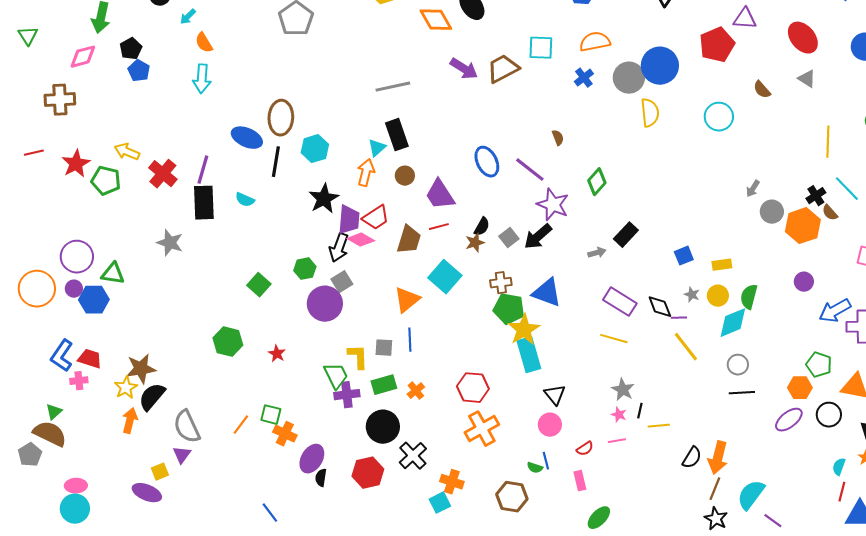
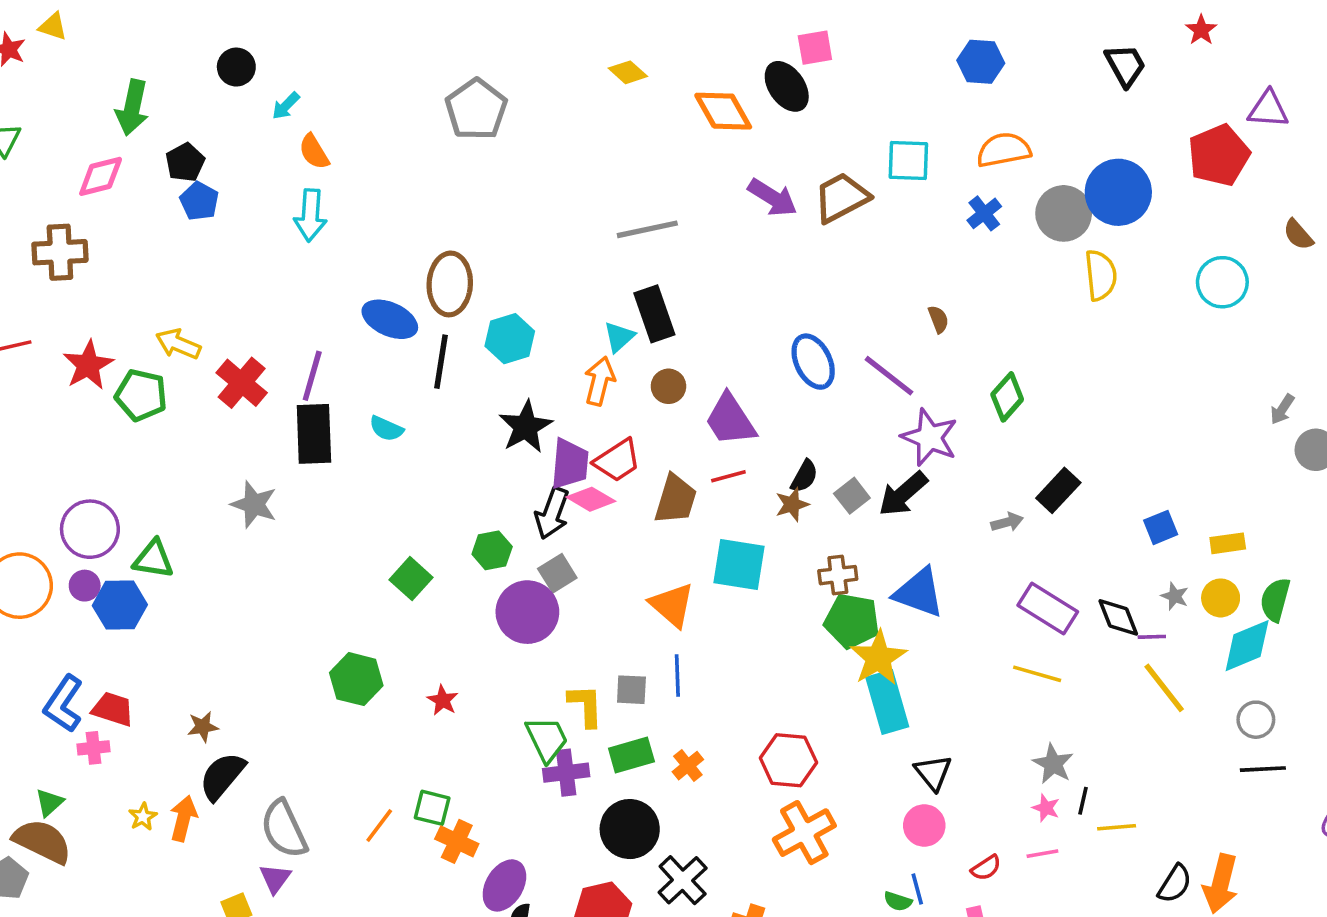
cyan square: (445, 277) -> (739, 564), turned -32
orange triangle: (407, 300) -> (672, 605), turned -40
brown star: (141, 369) -> (203, 727), size x0.6
yellow star: (126, 388) -> (143, 817), moved, size x0.7

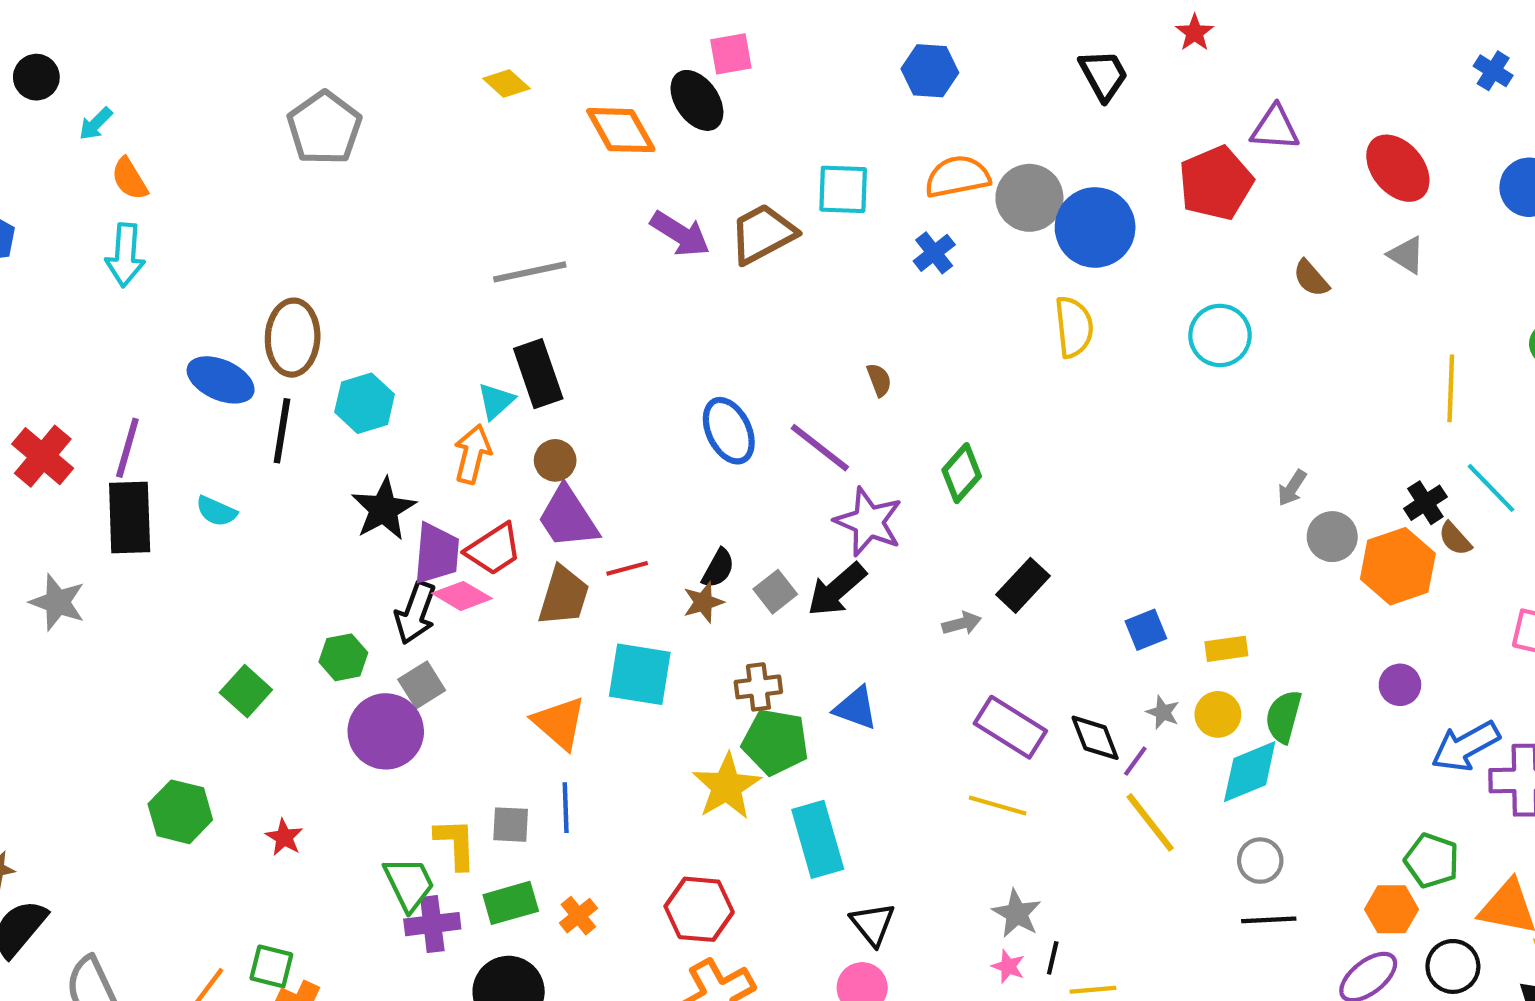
gray circle: (1064, 213) -> (1029, 198), moved
purple trapezoid: (730, 420) -> (568, 518), moved
blue triangle: (919, 593) -> (856, 708), size x0.7
purple line: (1152, 637) -> (1135, 761), turned -52
yellow star: (878, 658) -> (727, 786), moved

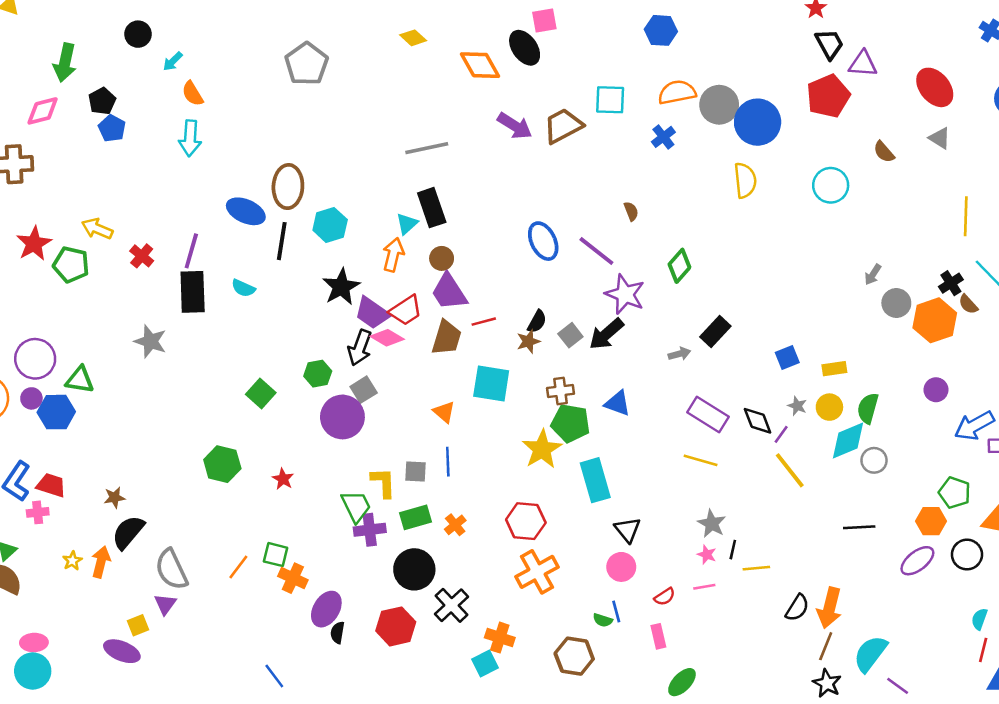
black trapezoid: (1104, 75) -> (829, 44), moved
red cross: (43, 456) -> (142, 256), size x0.7
purple trapezoid: (437, 554) -> (372, 313), turned 120
orange triangle: (559, 723) -> (444, 412), size x0.7
gray circle: (1260, 861) -> (874, 460), moved

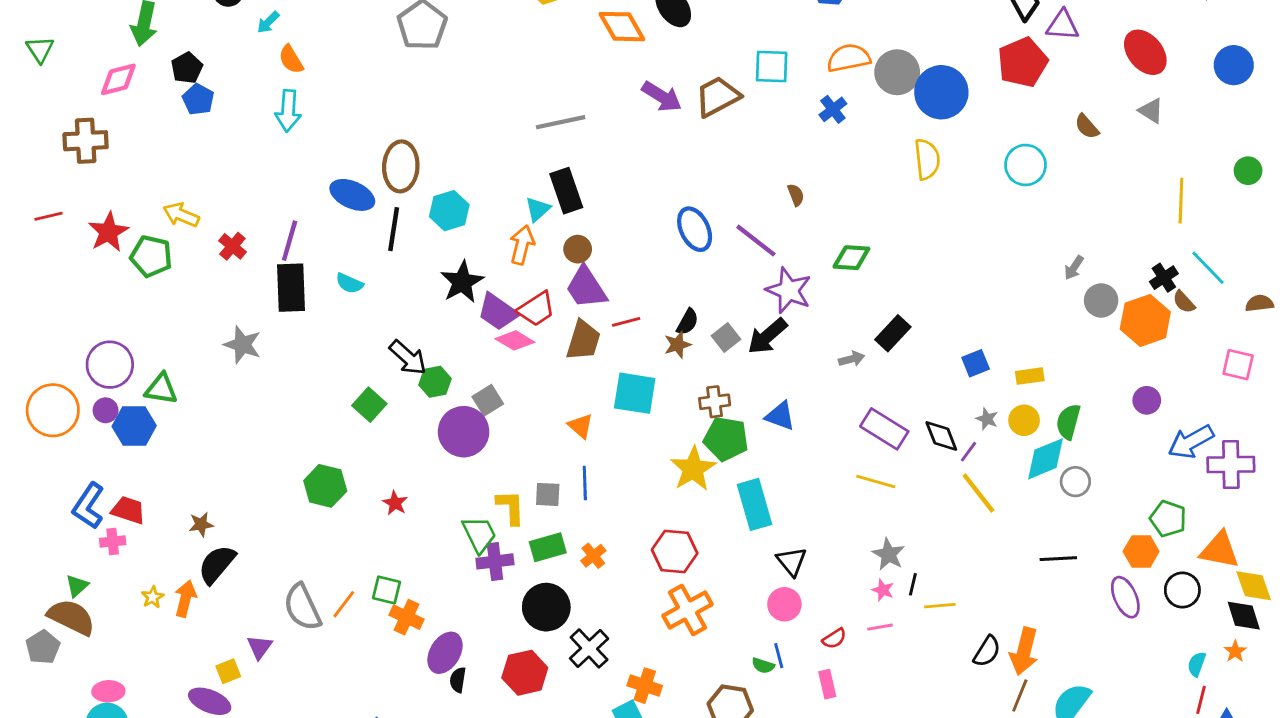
green diamond: (679, 266) -> (851, 258), turned 52
black arrow: (360, 348) -> (408, 358), moved, turned -68
purple ellipse: (917, 561) -> (1125, 597), turned -76
gray semicircle: (171, 569) -> (302, 607), moved

